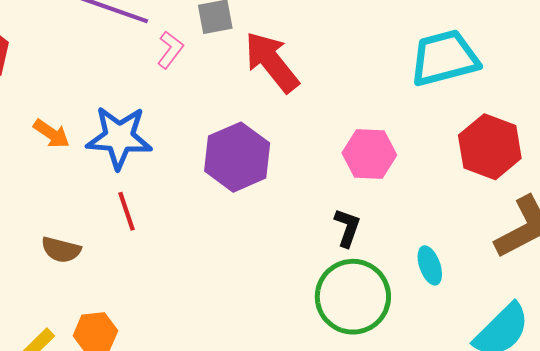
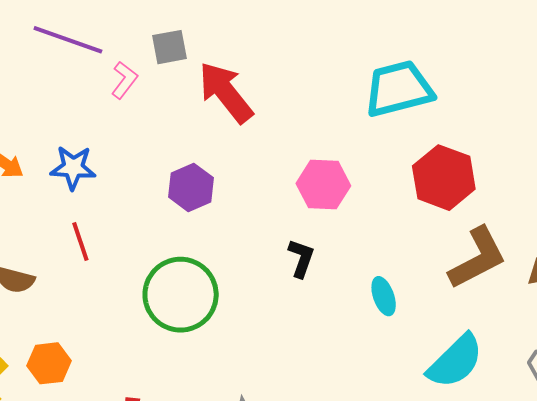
blue star: (119, 137) -> (73, 168), size x0.7
purple hexagon: (237, 157) -> (191, 187), size x0.7
green circle: (353, 297) -> (181, 295), moved

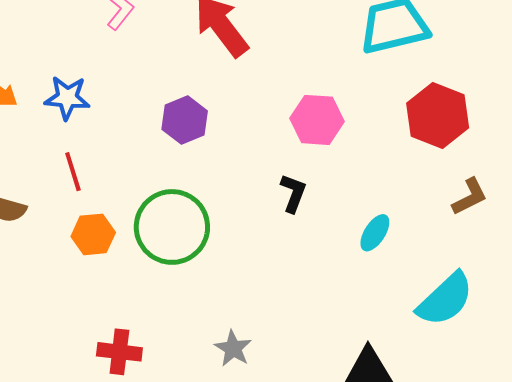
brown L-shape: (478, 258) -> (470, 197), size x0.6
cyan ellipse: (384, 296) -> (375, 233), turned 51
orange hexagon: (49, 363) -> (93, 234), moved

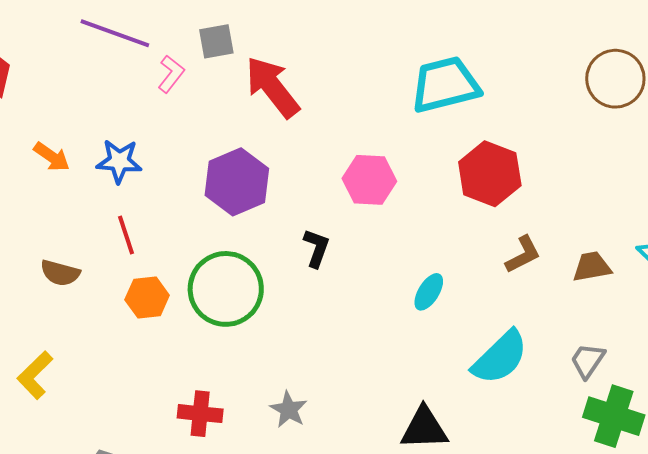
purple hexagon: (185, 120) -> (237, 182), size x1.4
black L-shape: (293, 193) -> (316, 248), moved
red cross: (119, 352) -> (200, 414), moved

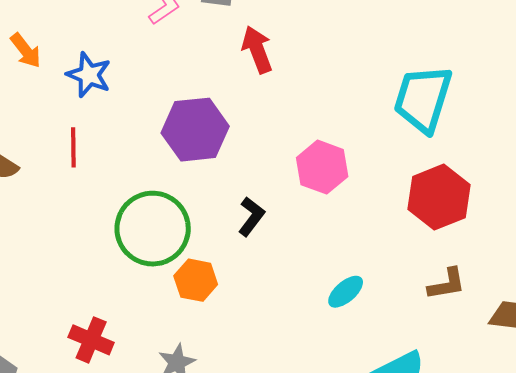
cyan trapezoid: (445, 85) -> (423, 99), turned -76
red arrow: (272, 87) -> (257, 50), size x0.7
orange hexagon: (147, 297) -> (196, 280), moved

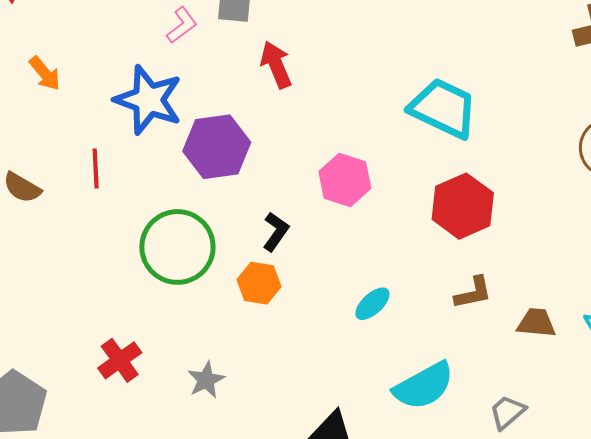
blue star: (89, 75) -> (148, 100), moved, size x1.5
cyan trapezoid: (423, 99) -> (443, 108), turned 100
orange hexagon: (196, 280) -> (259, 283), moved
red cross: (91, 340) -> (120, 360), turned 33

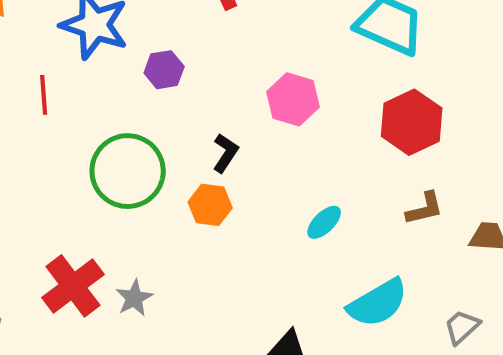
purple hexagon: (217, 147) -> (164, 70), size x0.6
red cross: (120, 360) -> (73, 286), size x1.4
gray star: (206, 380) -> (134, 298), moved

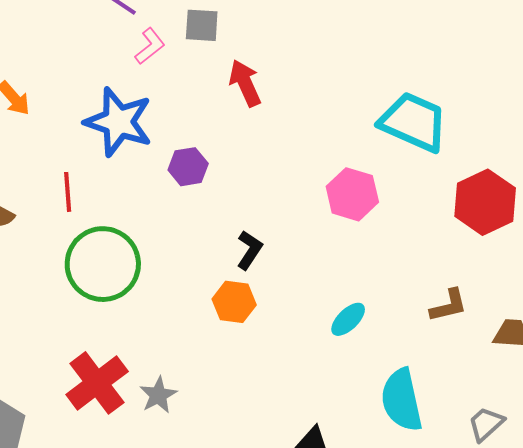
pink hexagon: (293, 99) -> (352, 194), moved
red hexagon: (412, 122) -> (485, 202), moved
green circle: (128, 171) -> (103, 264), moved
cyan semicircle: (378, 303) -> (402, 400), turned 108

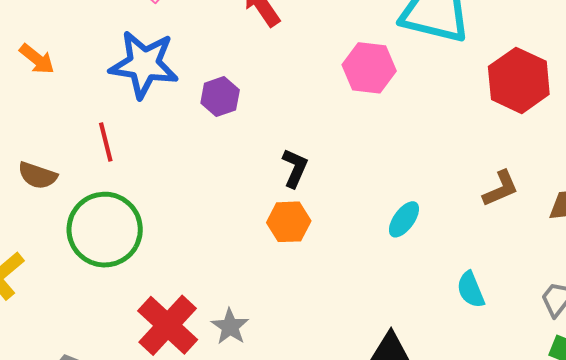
pink hexagon: (352, 194) -> (369, 68), moved
green circle: (103, 264) -> (105, 230), moved
cyan semicircle: (402, 400) -> (471, 290), size x0.6

